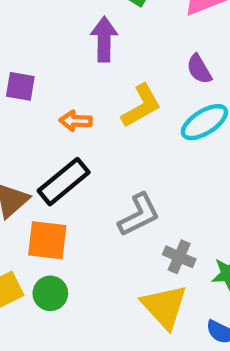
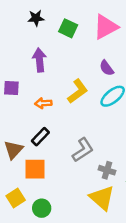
purple arrow: (104, 39) -> (39, 60), moved
black rectangle: (64, 182) -> (40, 137), size x0.7
green circle: (50, 293) -> (42, 208), moved

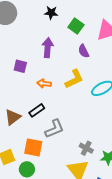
purple semicircle: (107, 68) -> (84, 51), moved
gray L-shape: (83, 150) -> (54, 129), moved
orange square: (35, 169) -> (33, 147), moved

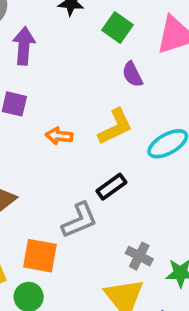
purple arrow: (48, 48) -> (24, 46), moved
black rectangle: (37, 110) -> (111, 187), moved

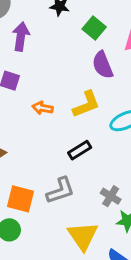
purple semicircle: (132, 74) -> (103, 65), size x1.4
gray L-shape: (79, 220) -> (60, 191), moved
gray cross: (139, 256) -> (111, 196), moved

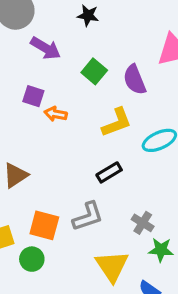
green square: (94, 28) -> (94, 71), moved
purple arrow: (21, 36) -> (46, 48), turned 112
orange arrow: (43, 108) -> (56, 114), moved

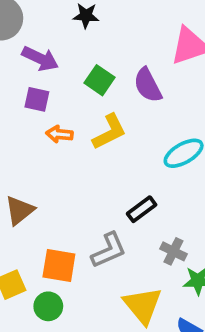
purple square: (33, 96) -> (37, 99), moved
yellow L-shape: (117, 122) -> (109, 132), moved
black rectangle: (109, 172) -> (142, 209), moved

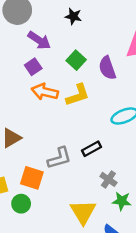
purple square: (37, 99) -> (33, 67), turned 35
orange arrow: (59, 134) -> (45, 92), size x1.5
gray L-shape: (109, 250) -> (59, 158), moved

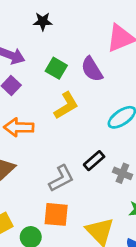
orange arrow: (45, 92) -> (19, 127), moved
orange square: (32, 178) -> (56, 214), moved
gray cross: (108, 179) -> (122, 173), moved

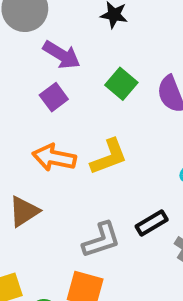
yellow L-shape: (66, 106) -> (109, 157), moved

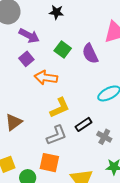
yellow L-shape: (109, 157) -> (60, 108), moved
orange arrow: (54, 158) -> (46, 78), moved

